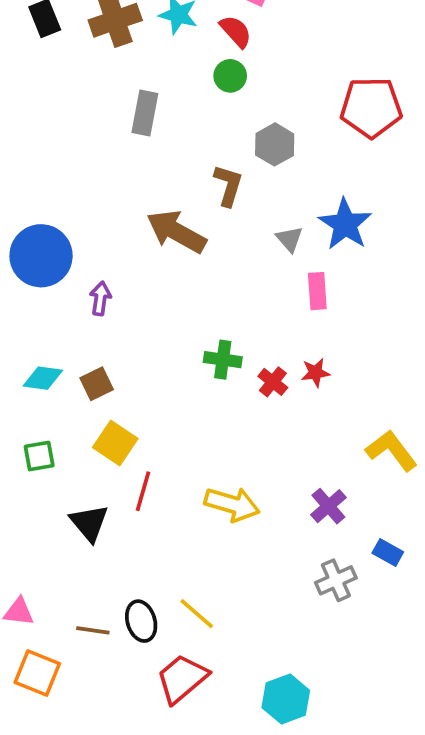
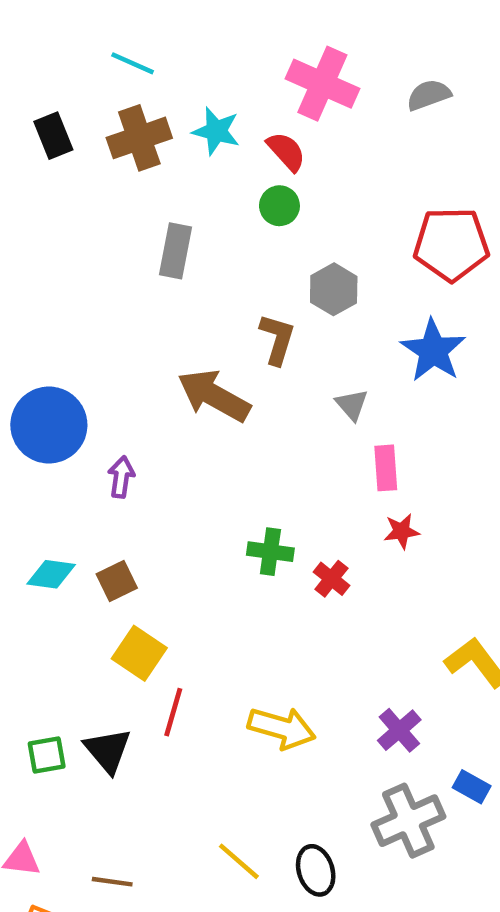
blue star: (345, 224) -> (433, 350), moved
red star: (315, 373) -> (402, 531), moved
green square: (39, 456) -> (47, 755), moved
gray cross: (336, 580) -> (408, 821), size x1.4
black ellipse: (141, 621) -> (316, 870), moved

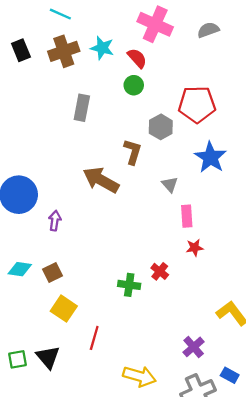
red pentagon: (451, 244) -> (197, 104), moved
green cross: (270, 552) -> (129, 285), moved
red line: (173, 712) -> (94, 338), moved
yellow arrow: (282, 728) -> (139, 376), moved

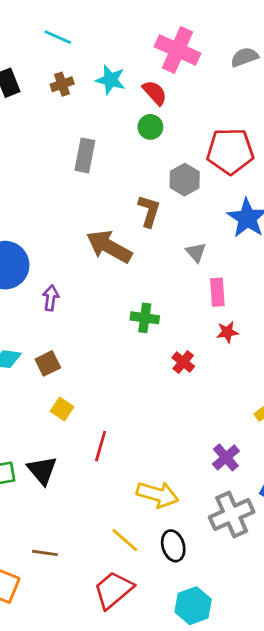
brown cross: (64, 51) -> (62, 84), size x0.6
green cross: (129, 285) -> (145, 318), moved
yellow square: (64, 309) -> (62, 409), size x0.7

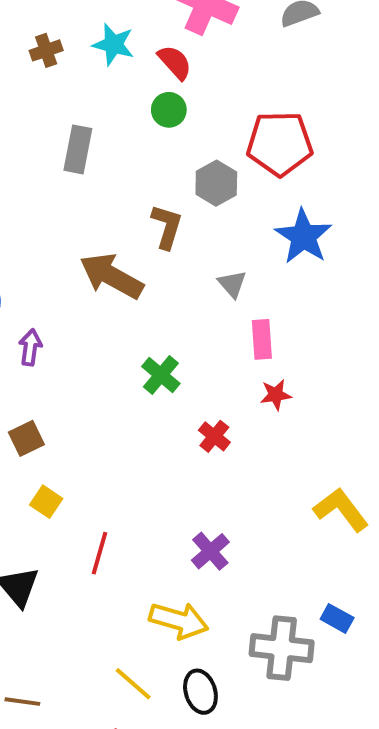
green cross: (145, 318) -> (161, 375), turned 32
purple cross: (226, 457) -> (210, 551), moved
gray cross: (232, 514) -> (282, 648), turned 30

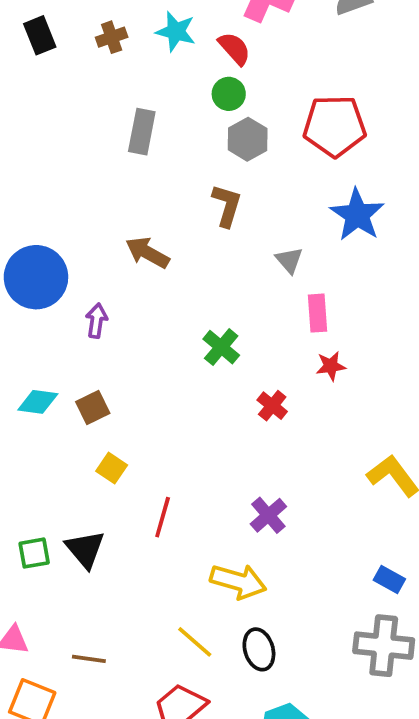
gray hexagon: (216, 183) -> (248, 139), moved
brown arrow: (111, 276) -> (147, 253), moved, size x0.7
gray cross: (282, 648) -> (384, 646), moved

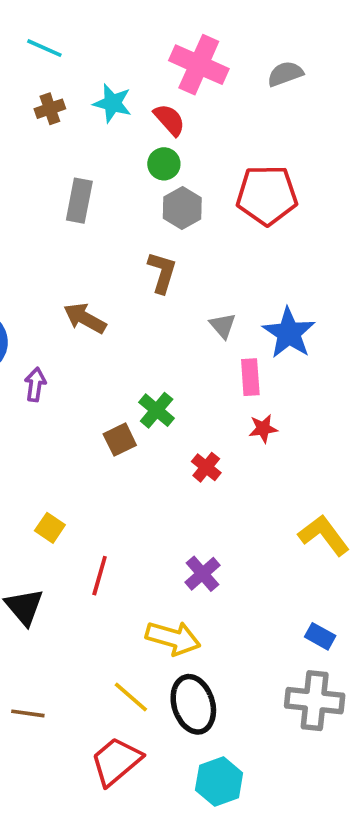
blue star: (357, 215) -> (289, 333), moved
brown square: (93, 408) -> (120, 440), moved
black ellipse: (259, 649) -> (193, 704), size x1.4

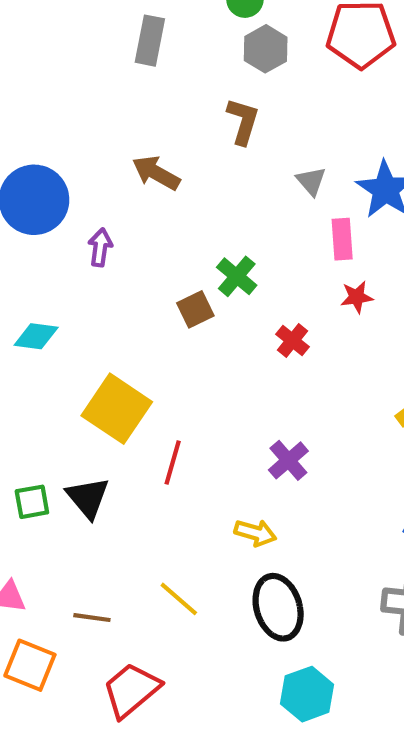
yellow square: (50, 528) -> (117, 409), size x2.0
yellow arrow: (173, 638) -> (255, 533), size x0.7
yellow line: (131, 697) -> (179, 599), moved
red trapezoid: (116, 761) -> (131, 690), moved

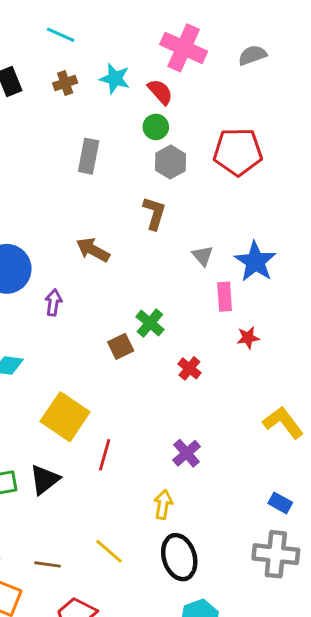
red star: (357, 297) -> (248, 338), moved
black triangle: (88, 498) -> (45, 480), turned 32
yellow arrow: (255, 533) -> (163, 504), turned -96

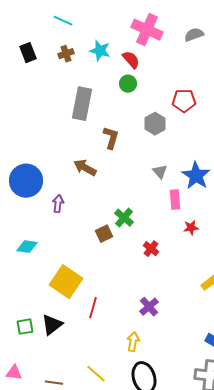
red pentagon: (238, 152) -> (184, 101), size x0.7
gray rectangle: (89, 156) -> (82, 104), size x1.4
gray hexagon: (170, 162) -> (155, 124), moved
brown L-shape: (154, 213) -> (111, 138), moved

